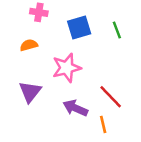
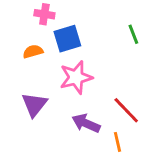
blue square: (79, 28) -> (67, 39), moved

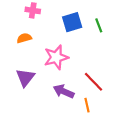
blue square: (67, 39) -> (72, 22), moved

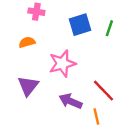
green line: (99, 25) -> (109, 28), turned 40

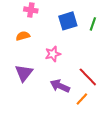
pink star: (62, 63) -> (53, 54), size x0.7
orange line: (96, 116) -> (82, 99), turned 56

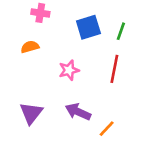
purple triangle: (24, 73) -> (31, 113), moved
red line: (88, 77) -> (114, 69), moved, turned 55

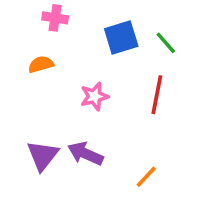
green line: (121, 31) -> (166, 43), turned -60
purple arrow: (78, 112) -> (85, 154), moved

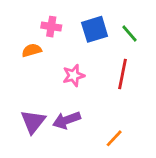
pink cross: (55, 18) -> (51, 27), moved
purple arrow: (85, 154) -> (67, 120), turned -44

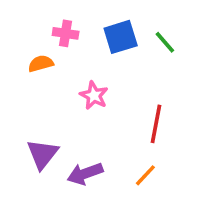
red line: (123, 74) -> (156, 124), moved
pink star: (74, 75) -> (94, 95), turned -30
purple arrow: (67, 120) -> (85, 174), moved

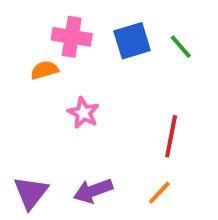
pink cross: (66, 33) -> (72, 37), size x1.4
pink star: (94, 95) -> (83, 113), moved
purple triangle: (42, 154) -> (31, 193), moved

